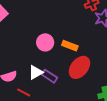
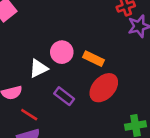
white triangle: (36, 72) -> (38, 68), moved

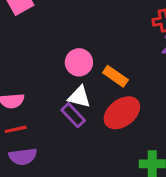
white triangle: (38, 68) -> (79, 97), moved, turned 30
red line: (29, 115) -> (16, 129), moved, turned -54

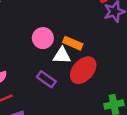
white triangle: (79, 97) -> (62, 55), moved

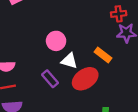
orange rectangle: (73, 43) -> (103, 55), moved

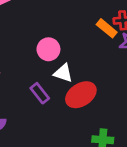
orange rectangle: (103, 55) -> (107, 28), moved

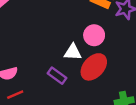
pink circle: (48, 49) -> (94, 35), moved

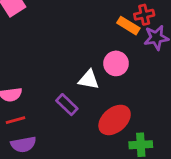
red ellipse: (94, 67) -> (115, 120), moved

